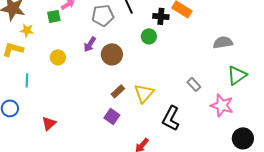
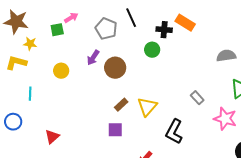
gray pentagon: (103, 15) -> (106, 29), turned 30
purple square: (112, 116) -> (115, 130), turned -35

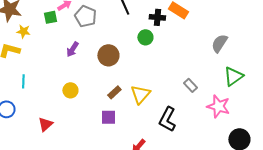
gray pentagon: (106, 29) -> (85, 16), moved
gray semicircle: (226, 56) -> (219, 43), turned -48
purple arrow: (93, 58) -> (72, 49), moved
yellow circle: (61, 71) -> (70, 90), moved

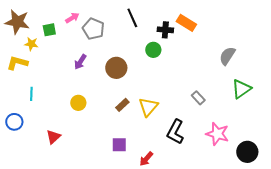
green square: (50, 17) -> (49, 30), moved
pink star: (218, 106) -> (217, 134), moved
purple square: (108, 117) -> (119, 145), moved

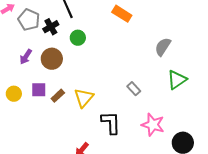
black cross: (165, 30) -> (51, 27), moved, turned -35
green circle: (153, 50) -> (78, 38), moved
purple arrow: (80, 62) -> (26, 57), moved
black L-shape: (175, 132) -> (111, 123), turned 150
purple square: (119, 145) -> (39, 90), moved

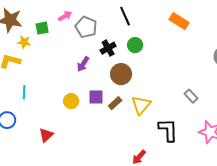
black cross: (51, 27) -> (108, 48), moved
brown circle: (52, 59) -> (121, 74), moved

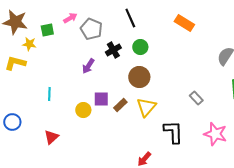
brown circle: (121, 74) -> (139, 77), moved
cyan line: (24, 92) -> (49, 94), moved
yellow circle: (71, 101) -> (83, 110), moved

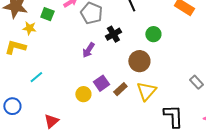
green square: (47, 30) -> (47, 14), turned 32
green circle: (140, 47) -> (153, 34), moved
cyan line: (49, 94) -> (36, 77), moved, turned 48
purple square: (101, 99) -> (101, 83), turned -35

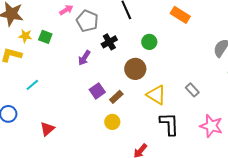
green square: (47, 14) -> (45, 37), moved
yellow triangle: (146, 91) -> (156, 95), moved, turned -40
yellow circle: (83, 94) -> (112, 122), moved

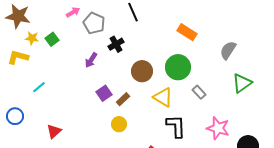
orange rectangle: (180, 15) -> (187, 32), moved
green square: (45, 37) -> (52, 39), turned 32
green circle: (149, 42) -> (178, 67), moved, size x1.6

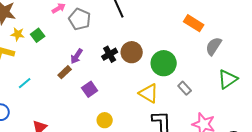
orange rectangle: (187, 32) -> (194, 23), moved
black cross: (116, 44) -> (110, 54), moved
brown circle: (142, 71) -> (132, 52), moved
brown rectangle: (123, 99) -> (65, 72), moved

